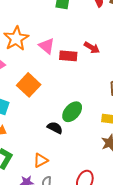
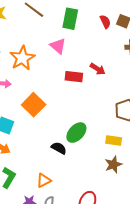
pink triangle: (47, 46) -> (58, 46), moved

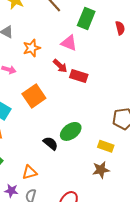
pink triangle: (58, 46) -> (69, 43), turned -30
orange star: (22, 58) -> (32, 48), size x0.7
red arrow: (98, 69) -> (60, 66), moved

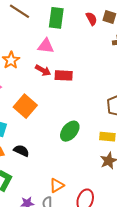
black semicircle: (50, 143) -> (21, 151), moved
orange triangle: (30, 172) -> (57, 186), moved

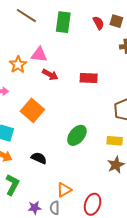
pink triangle: (46, 46) -> (39, 55), moved
red rectangle: (64, 75) -> (89, 78), moved
black semicircle: (21, 151) -> (39, 158), moved

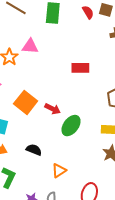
red arrow: (50, 75) -> (53, 109), moved
orange triangle: (64, 190) -> (59, 171), moved

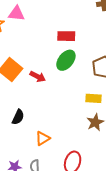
green ellipse: (71, 126) -> (66, 60), moved
black semicircle: (34, 150) -> (18, 117), turned 91

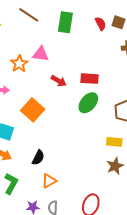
red arrow: (38, 77) -> (59, 81), moved
orange triangle: (43, 138) -> (49, 181), moved

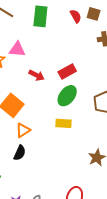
red rectangle: (90, 79) -> (67, 72), turned -30
yellow rectangle: (114, 142) -> (63, 123), moved
orange triangle: (49, 181) -> (23, 130), moved

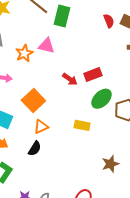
green rectangle: (40, 16) -> (62, 16), moved
red arrow: (36, 75) -> (70, 79), moved
green ellipse: (67, 96) -> (102, 99), moved

